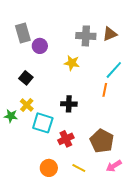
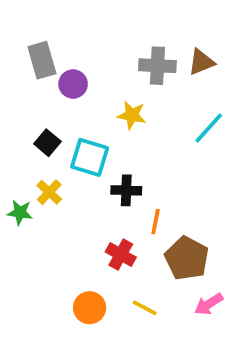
orange line: (105, 90) -> (156, 222), moved
cyan square: (43, 123) -> (90, 157), moved
red cross: (66, 139) -> (121, 255), turned -35

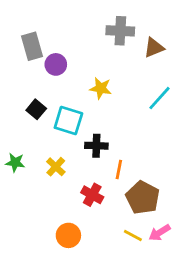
gray cross: (157, 66) -> (120, 31), moved
yellow cross: (49, 192) -> (56, 167), moved
yellow line: (145, 308) -> (133, 235), moved

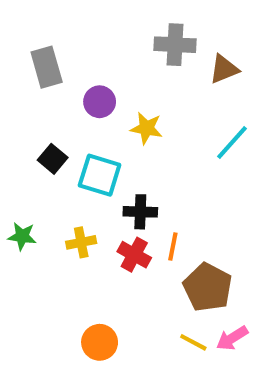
purple circle: (56, 64) -> (100, 102), moved
yellow cross: (56, 167) -> (81, 242), turned 36
red cross: (92, 195) -> (134, 255), moved

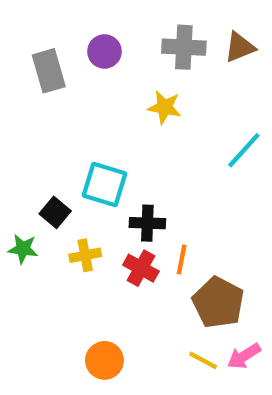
brown triangle: (224, 69) -> (240, 47), moved
purple circle: (100, 102) -> (104, 51), moved
yellow star: (146, 128) -> (165, 107), moved
black square: (53, 159) -> (55, 212), moved

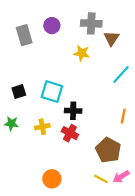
brown triangle: (240, 47) -> (111, 38), moved, turned -35
black square: (55, 212) -> (19, 92), moved, turned 32
orange line: (182, 260) -> (123, 116), moved

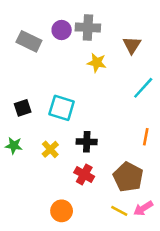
gray cross: (91, 23) -> (88, 27), moved
gray rectangle: (24, 35) -> (29, 41), turned -48
black cross: (73, 111) -> (87, 142), moved
yellow cross: (42, 127) -> (50, 149), turned -32
red cross: (70, 133) -> (84, 174), moved

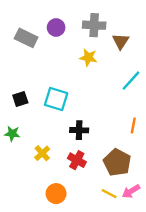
gray cross: (88, 27) -> (94, 25), moved
yellow cross: (50, 149) -> (42, 153), moved

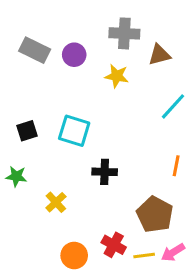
purple circle: (56, 28) -> (74, 55), moved
brown triangle: (121, 41) -> (159, 55), turned 42
red cross: (77, 160) -> (114, 245), moved
yellow line: (109, 194) -> (144, 255), turned -35

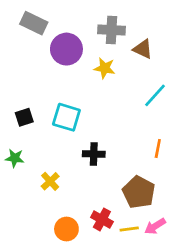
gray rectangle: (35, 50) -> (34, 23), moved
purple circle: (74, 55) -> (66, 49), size x1.5
brown triangle: (159, 55) -> (143, 49), turned 40

